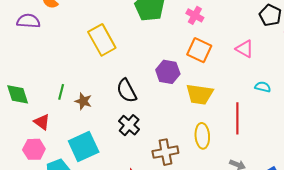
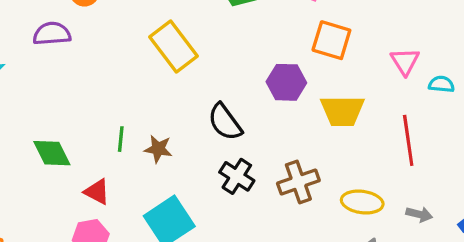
pink triangle: (245, 49) -> (405, 61), moved, turned 36
yellow ellipse: (202, 136) -> (362, 202), moved, turned -70
brown cross: (165, 152) -> (298, 182), moved

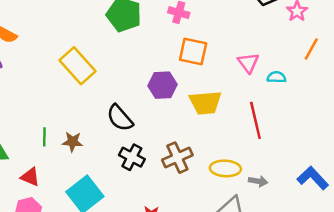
gray arrow: (419, 214) -> (258, 181), moved

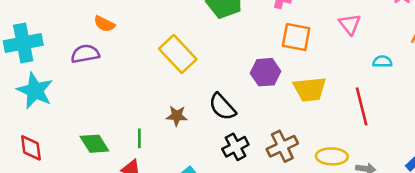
pink triangle: (248, 63) -> (350, 24), moved
green line: (44, 137) -> (139, 138), moved
brown star: (73, 142) -> (177, 116), moved
black cross: (132, 157) -> (235, 147), turned 35

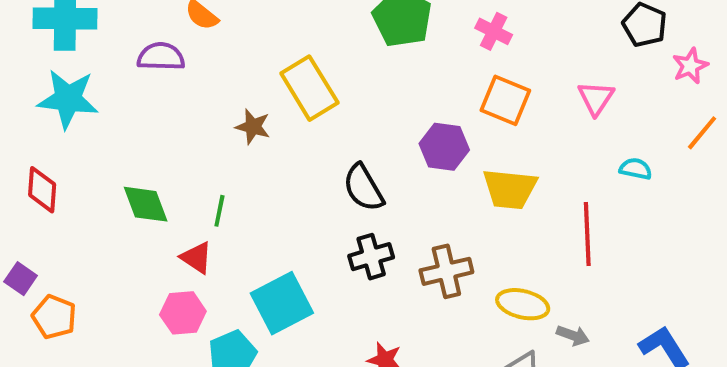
cyan star: (35, 91) -> (68, 99), turned -30
brown star: (177, 116) -> (253, 127), moved

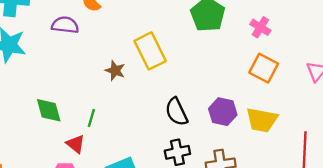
purple hexagon: (444, 147) -> (223, 112), moved

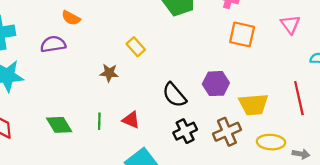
yellow rectangle: (150, 51) -> (136, 47), size x0.6
yellow trapezoid: (262, 120) -> (253, 105), moved
red triangle: (76, 144) -> (131, 120), moved

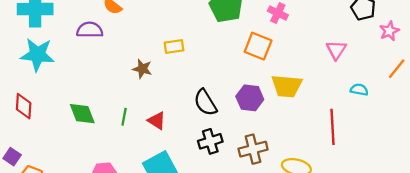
orange square: (242, 34) -> (258, 46), moved
yellow rectangle: (136, 47) -> (174, 47), turned -66
yellow trapezoid: (253, 105) -> (287, 86), moved

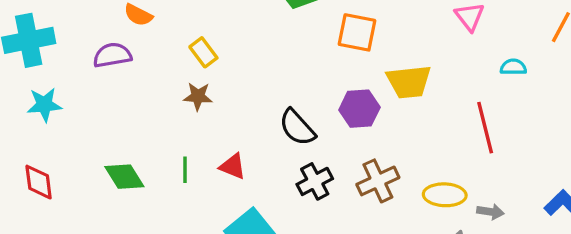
yellow rectangle: (174, 47) -> (203, 52), moved, turned 72
cyan star: (37, 55) -> (44, 105), size x0.7

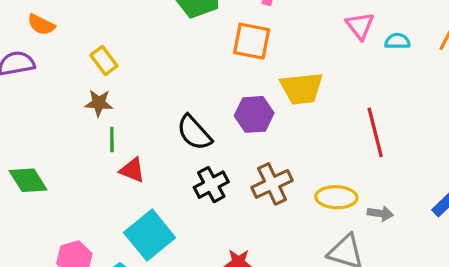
cyan semicircle: (513, 67) -> (397, 41), moved
green line: (185, 170) -> (112, 139), moved

